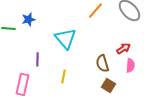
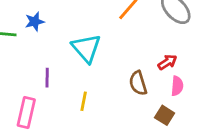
brown square: (108, 85) -> (165, 115), moved

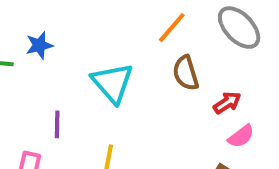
brown semicircle: (138, 83) -> (186, 73), moved
pink semicircle: (177, 86) -> (241, 136), turned 48

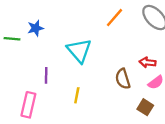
brown semicircle: (186, 73) -> (123, 79), moved
red arrow: (227, 103) -> (148, 62), turned -140

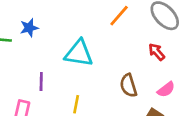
cyan triangle: (79, 51) -> (79, 53), turned -40
red arrow: (148, 62) -> (157, 52), moved, turned 42

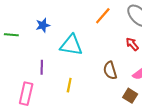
blue star: (29, 28) -> (43, 25), moved

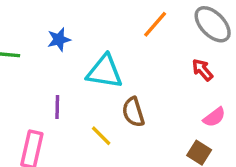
brown semicircle: (110, 70) -> (133, 112), moved
yellow line: (69, 85) -> (101, 136), turned -56

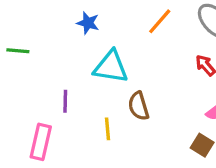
blue star: (59, 39) -> (88, 23), moved, turned 30
yellow line: (101, 136) -> (108, 129), turned 40

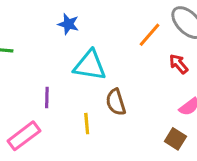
orange line: (160, 21) -> (149, 35), moved
pink rectangle: (41, 142) -> (24, 136), turned 40

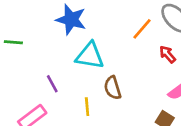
blue star: (68, 24) -> (71, 19), size x1.6
purple line: (47, 98) -> (52, 84), turned -30

